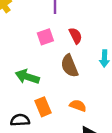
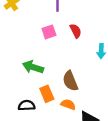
brown semicircle: (69, 66) -> (70, 81), moved
orange semicircle: (78, 106) -> (68, 104), moved

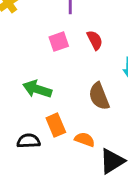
brown semicircle: (70, 81) -> (99, 96), moved

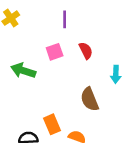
green arrow: (37, 89) -> (23, 71), moved

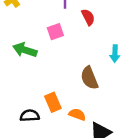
red semicircle: (86, 51) -> (88, 17), moved

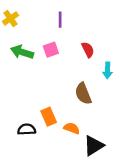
red semicircle: (88, 17) -> (88, 50), moved
green arrow: (25, 50) -> (22, 52), moved

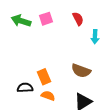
brown semicircle: (83, 94) -> (81, 71), moved, turned -48
orange semicircle: (72, 128) -> (48, 96), moved

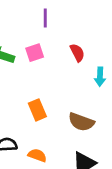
orange rectangle: (44, 77) -> (37, 110), moved

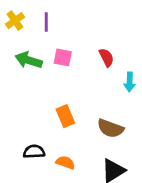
purple line: (45, 18) -> (46, 22), moved
pink square: (35, 53) -> (63, 57), turned 30

